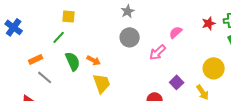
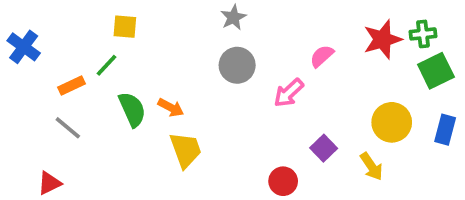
red star: (209, 23) -> (383, 39), size x1.5
orange rectangle: (36, 59) -> (71, 85), moved
gray line: (45, 77) -> (68, 128), moved

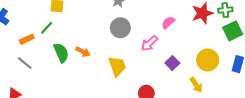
purple square: (324, 148) -> (172, 63), moved
yellow trapezoid: (186, 150) -> (117, 66), moved

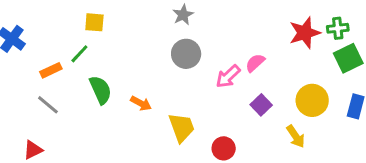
pink semicircle: (168, 23) -> (255, 63), moved
orange arrow: (83, 52) -> (141, 103), moved
yellow trapezoid: (117, 66) -> (182, 127), moved

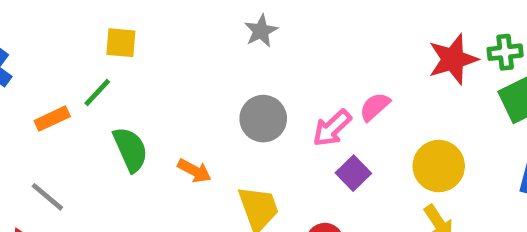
gray circle: (186, 54) -> (263, 119), moved
yellow circle: (312, 100) -> (439, 166), moved
gray line: (48, 105) -> (47, 197), moved
purple square: (261, 105) -> (353, 173), moved

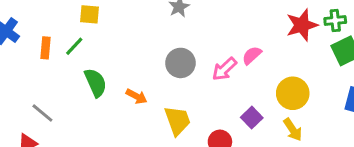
orange rectangle: (52, 119) -> (46, 48), moved, turned -60
purple square: (353, 173) -> (252, 118), moved

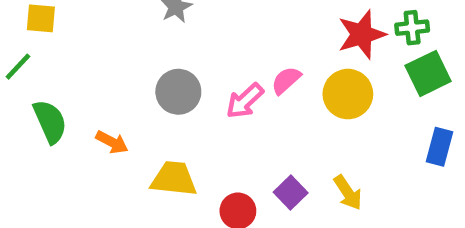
yellow circle: (293, 93) -> (348, 94), moved
purple square: (252, 118) -> (291, 193), moved
yellow trapezoid: (177, 121) -> (174, 179), turned -64

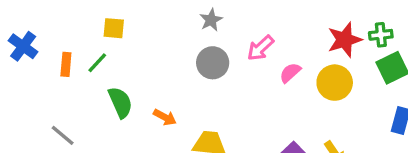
gray circle: (178, 92) -> (213, 63), moved
pink arrow: (245, 101) -> (260, 48), moved

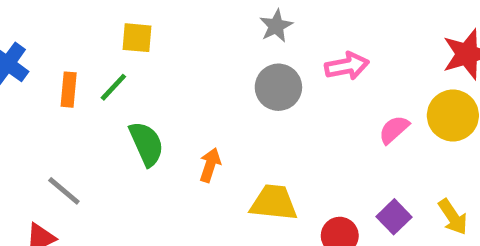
pink arrow: (260, 48) -> (347, 66), turned -148
pink semicircle: (290, 73) -> (394, 130), moved
orange arrow: (165, 117) -> (210, 165), turned -100

